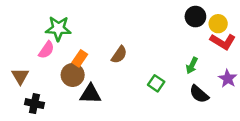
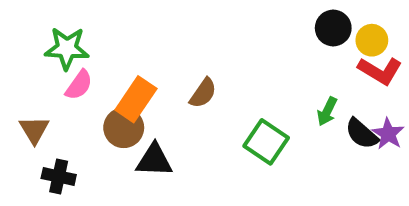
green star: (58, 28) -> (67, 48), moved
orange rectangle: (80, 58) -> (136, 99), size x1.5
green square: (156, 83) -> (266, 142), size x1.5
black semicircle: (199, 94) -> (362, 134), moved

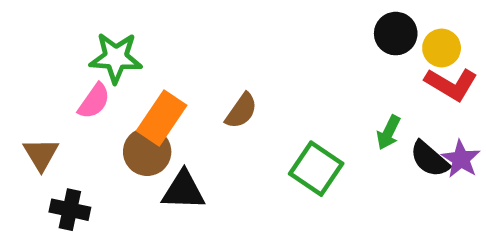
green star: (67, 48) -> (116, 58), moved

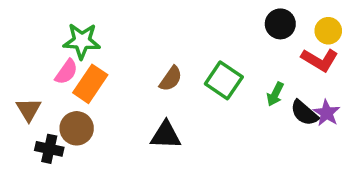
yellow circle: (442, 48) -> (328, 31), moved
orange rectangle: (162, 118) -> (90, 84), moved
brown circle: (147, 152) -> (77, 128), moved
green square: (316, 169) -> (224, 80), moved
black triangle: (183, 190) -> (166, 135), moved

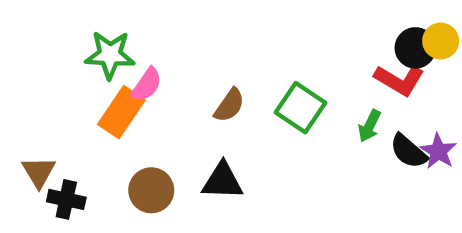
black circle: (280, 24) -> (415, 48), moved
red L-shape: (320, 60) -> (399, 80), moved
pink semicircle: (66, 72) -> (147, 85), moved
brown triangle: (29, 109) -> (39, 172), moved
brown circle: (77, 128) -> (151, 190), moved

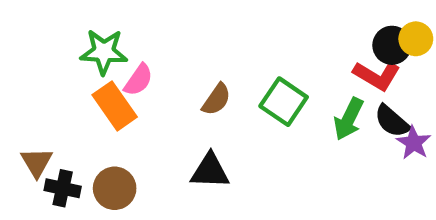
orange rectangle: (121, 112) -> (115, 106), turned -69
green arrow: (369, 126) -> (349, 119), size x1.4
black semicircle: (408, 151) -> (392, 121), moved
brown circle: (151, 190) -> (115, 188), moved

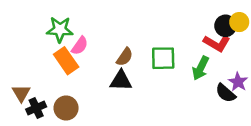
green square: (284, 102) -> (163, 58), turned -35
black semicircle: (392, 121) -> (226, 93), moved
black triangle: (210, 171) -> (121, 81), moved
black cross: (63, 188) -> (36, 108), turned -36

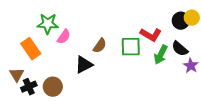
red L-shape: (217, 43) -> (151, 35), moved
orange rectangle: (66, 61) -> (31, 49), moved
black triangle: (121, 81) -> (84, 65), moved, turned -30
black semicircle: (226, 93) -> (180, 49), moved

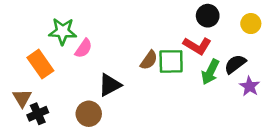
black circle: (181, 21) -> (208, 16), moved
brown semicircle: (100, 46) -> (149, 60), moved
black semicircle: (180, 49) -> (235, 64), turned 102
brown circle: (53, 87) -> (89, 114), moved

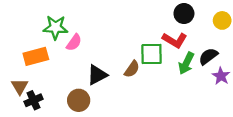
brown semicircle: (149, 60) -> (132, 69), moved
orange rectangle: (40, 64) -> (36, 56), turned -70

